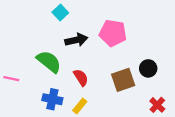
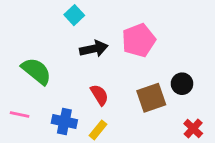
pink pentagon: (113, 33) -> (139, 40), turned -30
green semicircle: (49, 62) -> (36, 71), moved
pink line: (11, 79) -> (20, 114), moved

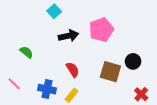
green semicircle: (36, 71) -> (26, 52), size x0.6
brown square: (151, 98) -> (110, 72), turned 35
pink line: (20, 114) -> (14, 84), turned 32

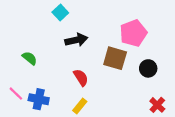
pink pentagon: (101, 30) -> (133, 33), moved
brown square: (110, 72) -> (115, 58), moved
blue cross: (47, 89) -> (39, 99), moved

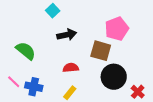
green semicircle: (30, 58) -> (26, 51), size x1.5
black circle: (148, 68) -> (114, 77), moved, size x1.6
red semicircle: (81, 78) -> (71, 68), turned -63

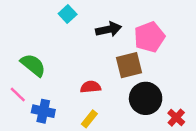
black arrow: (67, 35) -> (108, 29), moved
brown square: (101, 51) -> (129, 65), turned -30
pink line: (14, 82) -> (18, 95), moved

